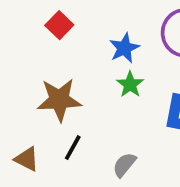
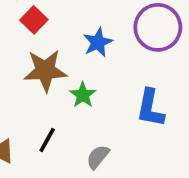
green star: (130, 84) -> (83, 95), moved
brown star: (59, 100) -> (45, 71), moved

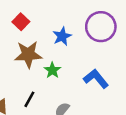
blue L-shape: (150, 108) -> (96, 79), turned 130

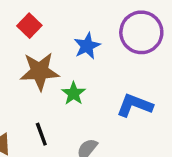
blue L-shape: (96, 79) -> (135, 105), turned -30
black line: (29, 99) -> (41, 134), turned -49

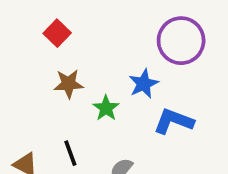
blue star: (87, 46) -> (144, 84), moved
brown star: (40, 71) -> (68, 84), size x0.7

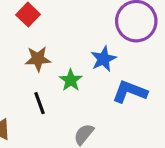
black line: (70, 153) -> (40, 103), moved

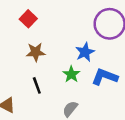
green star: (71, 80) -> (71, 74), moved

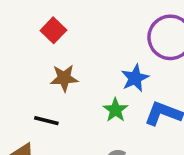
black line: (37, 85) -> (46, 121), moved, turned -56

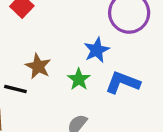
brown star: (64, 78) -> (38, 66), moved, turned 30

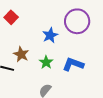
blue star: (97, 50) -> (50, 35), moved

